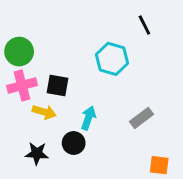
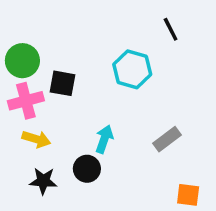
black square: (57, 85) -> (62, 83), moved
yellow arrow: (44, 112) -> (36, 139), moved

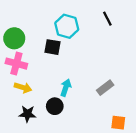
cyan hexagon: (132, 69) -> (67, 26), moved
black square: (62, 83) -> (53, 47), moved
pink cross: (26, 101) -> (16, 64), turned 30

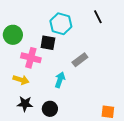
pink cross: (16, 64) -> (31, 58), moved
gray rectangle: (105, 88) -> (80, 60), moved
black circle: (55, 106) -> (50, 109), moved

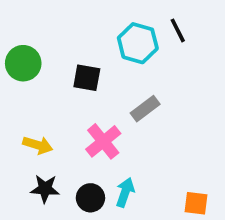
cyan hexagon: (61, 24) -> (138, 43), moved
pink cross: (31, 58) -> (103, 141), moved, turned 36
cyan arrow: (60, 80) -> (125, 192), moved

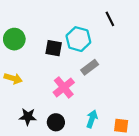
cyan hexagon: (138, 43) -> (78, 39), moved
yellow arrow: (38, 145) -> (13, 78), moved
cyan arrow: (125, 192) -> (92, 119), moved

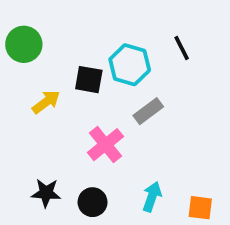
black line: (110, 19) -> (182, 48), moved
green circle: (14, 39) -> (24, 44), moved
yellow arrow: (13, 78) -> (46, 102), moved, turned -54

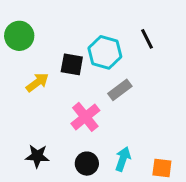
black circle: (93, 202) -> (87, 164), moved

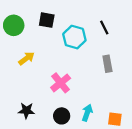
black square: (72, 64) -> (47, 20), moved
gray rectangle: (120, 90) -> (107, 64), moved, turned -63

